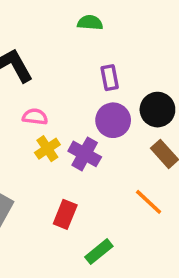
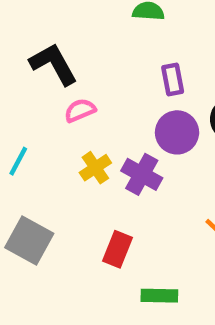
pink semicircle: (35, 117) -> (80, 110), moved, turned -30
green rectangle: (99, 252) -> (159, 296), turned 40

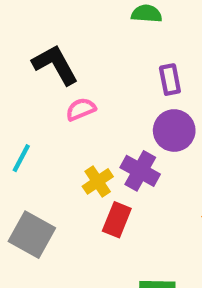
yellow cross: (95, 168) -> (98, 181), moved
red rectangle: (117, 249) -> (117, 220), moved

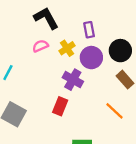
black L-shape: (55, 65) -> (46, 18), moved
yellow cross: (98, 181) -> (67, 48), moved

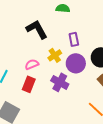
pink semicircle: (40, 46) -> (32, 64), moved
red rectangle: (60, 106) -> (29, 84), moved

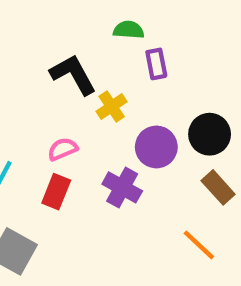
purple rectangle: (74, 39) -> (156, 64), moved
yellow cross: (55, 55) -> (112, 107), moved

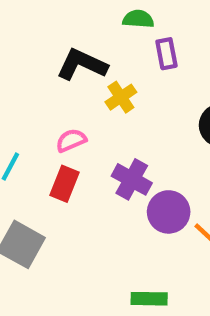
black L-shape: (73, 75) -> (82, 65), turned -36
purple circle: (156, 147) -> (169, 212), moved

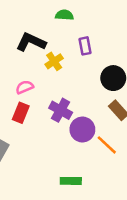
purple rectangle: (166, 54) -> (85, 46), moved

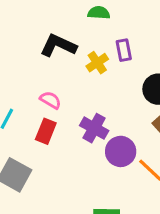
yellow cross: (54, 61) -> (97, 63), moved
pink semicircle: (25, 87) -> (50, 100), turned 54

